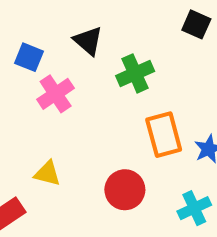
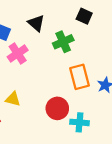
black square: (196, 24) -> (84, 16), moved
cyan cross: (194, 208) -> (79, 122), moved, turned 30

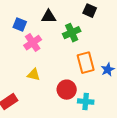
black triangle: (36, 23) -> (49, 17), turned -42
yellow triangle: (13, 99) -> (34, 75), moved

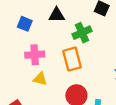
pink cross: (33, 43) -> (35, 55), moved, turned 30
orange rectangle: (86, 63) -> (72, 59), moved

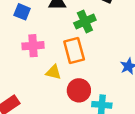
yellow triangle: (40, 79) -> (54, 72), moved

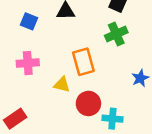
green cross: (85, 21) -> (116, 34), moved
pink cross: (33, 46) -> (28, 63), moved

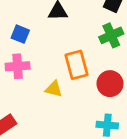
blue square: (29, 21) -> (20, 34), moved
red circle: (88, 103) -> (110, 84), moved

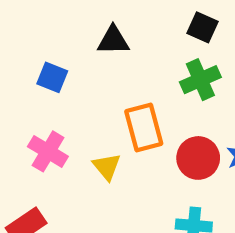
pink cross: (18, 66) -> (48, 151), moved, turned 35
yellow triangle: (54, 89) -> (107, 167), turned 36

